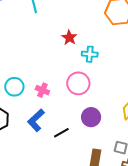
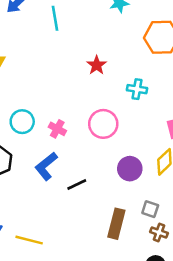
cyan cross: (90, 54) -> (137, 89), moved
purple circle: (91, 117) -> (130, 169), moved

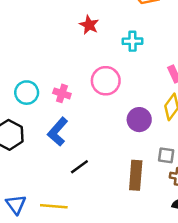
black line: (77, 185) -> (79, 167), moved

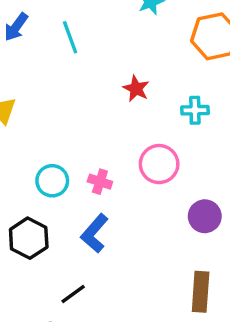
black line: (79, 167) -> (73, 294), moved

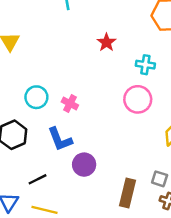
pink circle: (159, 164) -> (138, 99), moved
purple circle: (205, 216) -> (84, 165), moved
blue L-shape: (95, 233) -> (60, 139), turned -72

